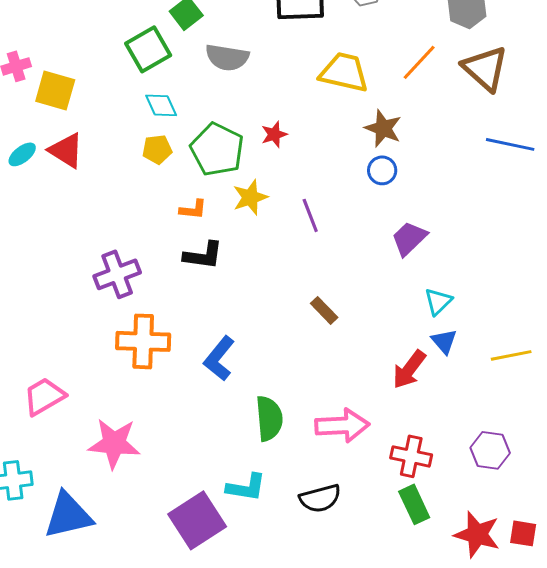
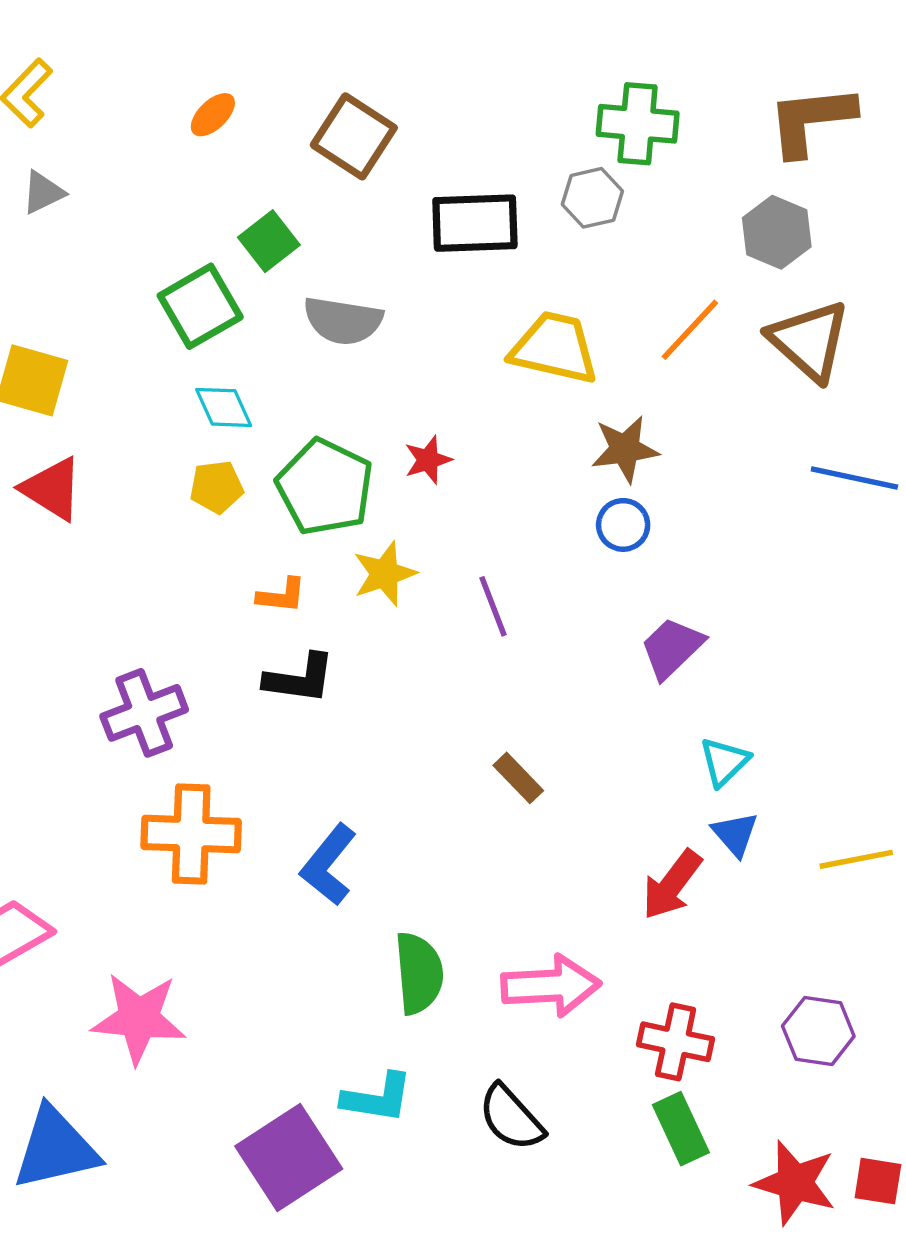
brown star: (383, 128) -> (625, 449), turned -30
black semicircle: (320, 498) -> (511, 1118), turned 63

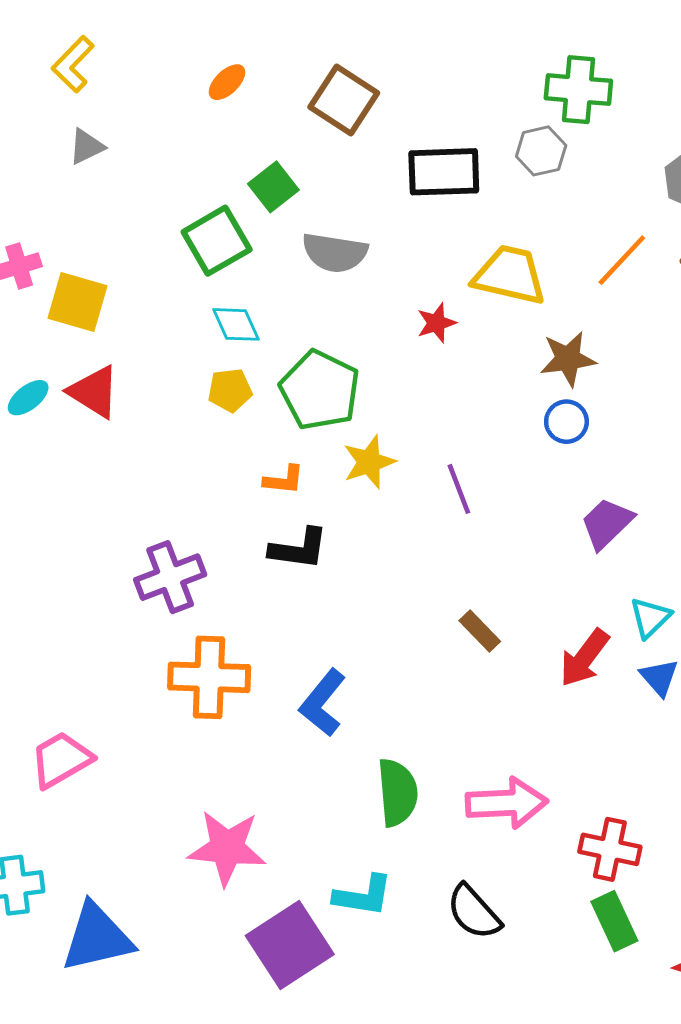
red star: (428, 460) -> (436, 323), moved
red arrow: (672, 885) -> (584, 658), moved
pink star: (139, 1018) -> (227, 848), moved

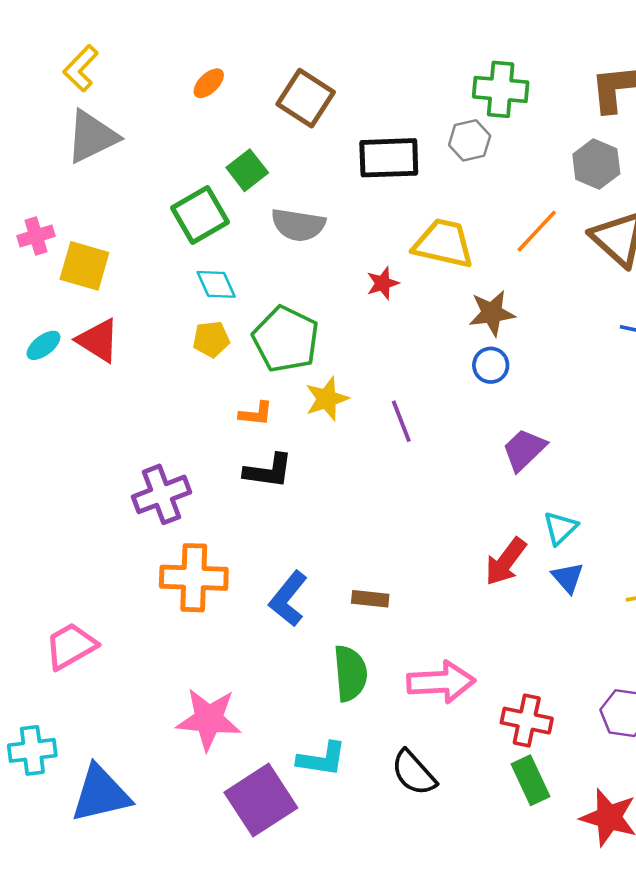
gray triangle: (86, 146) -> (92, 137), size x1.8
brown rectangle: (480, 631) -> (370, 599), moved, turned -40

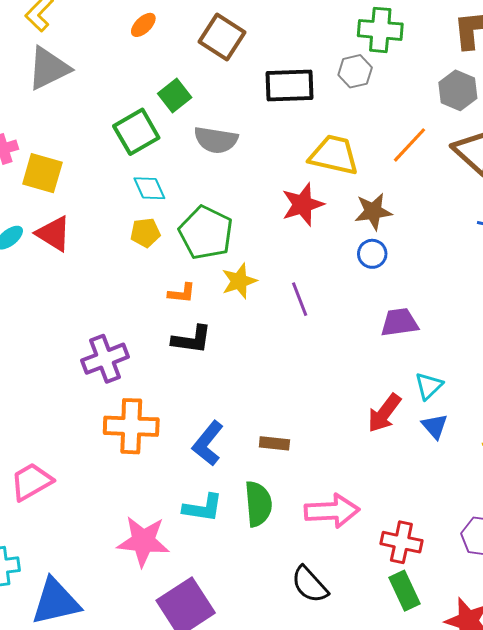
red star: (383, 283) -> (303, 204), moved, size x1.6
purple trapezoid: (524, 450) -> (399, 322), turned 36
cyan L-shape: (322, 759) -> (203, 508), moved

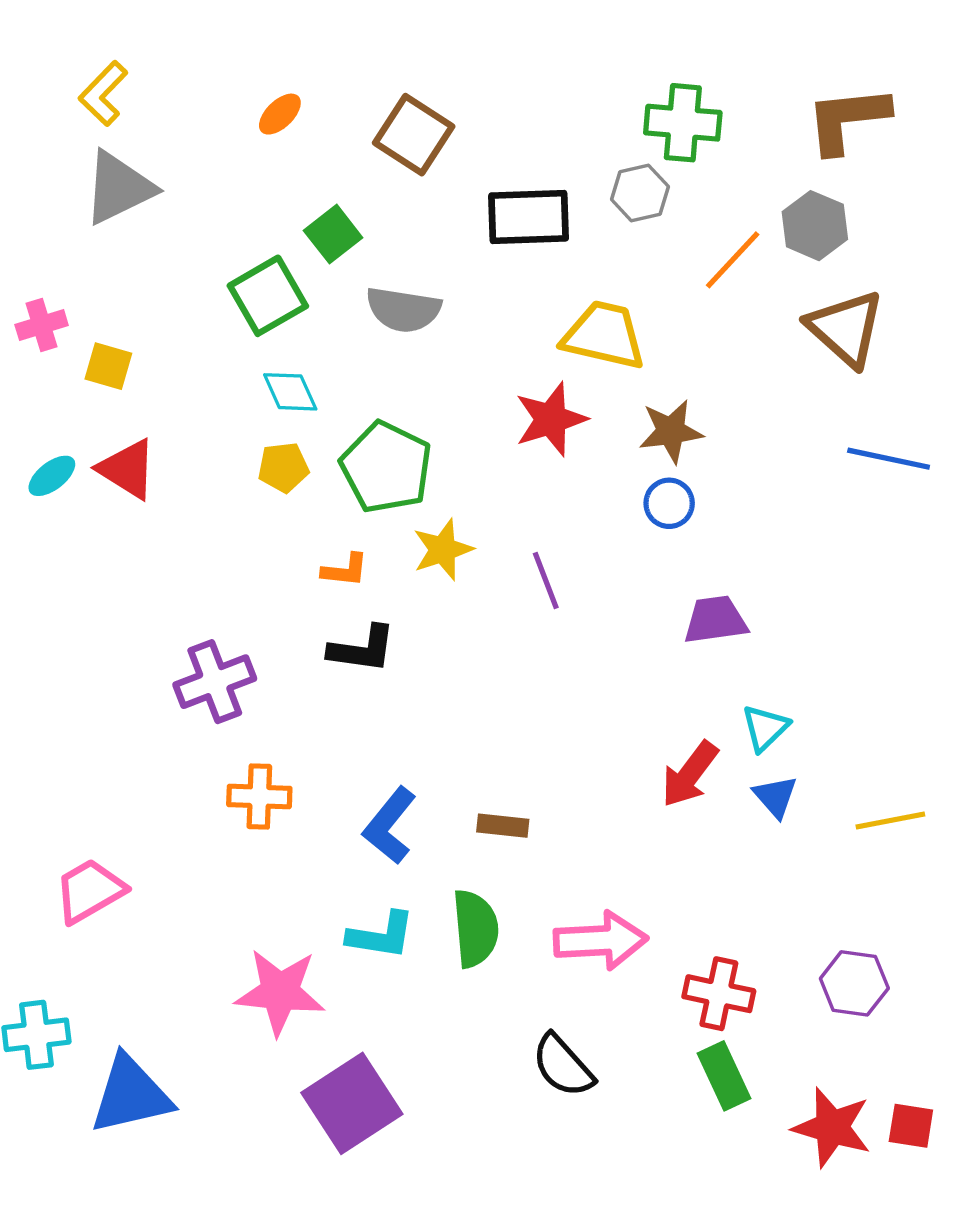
orange line: (410, 145) -> (733, 260), moved
yellow square: (42, 173) -> (108, 366), size x0.7
orange cross: (131, 426) -> (259, 797), size x0.7

